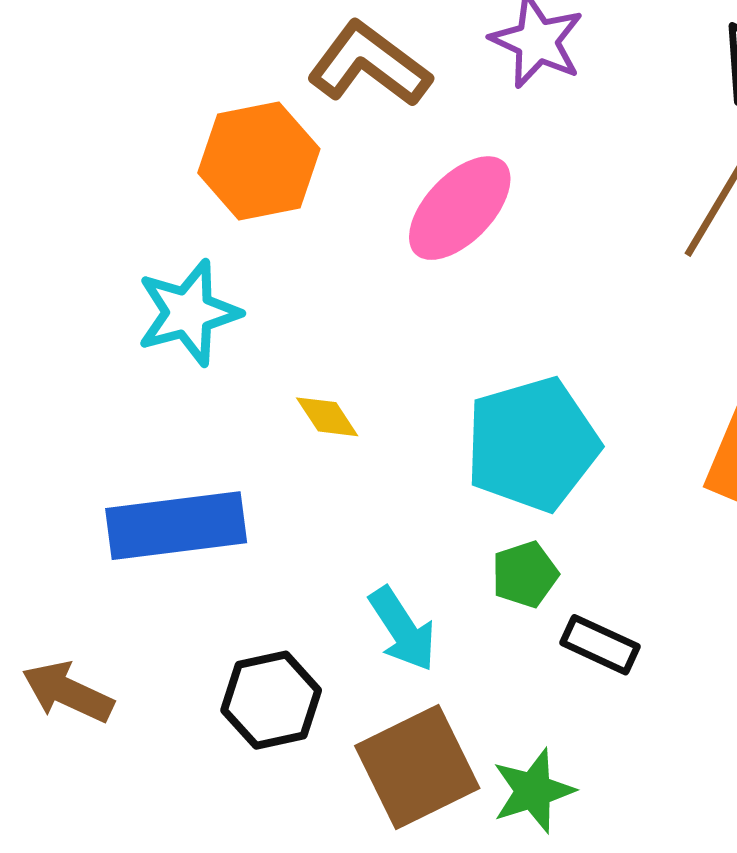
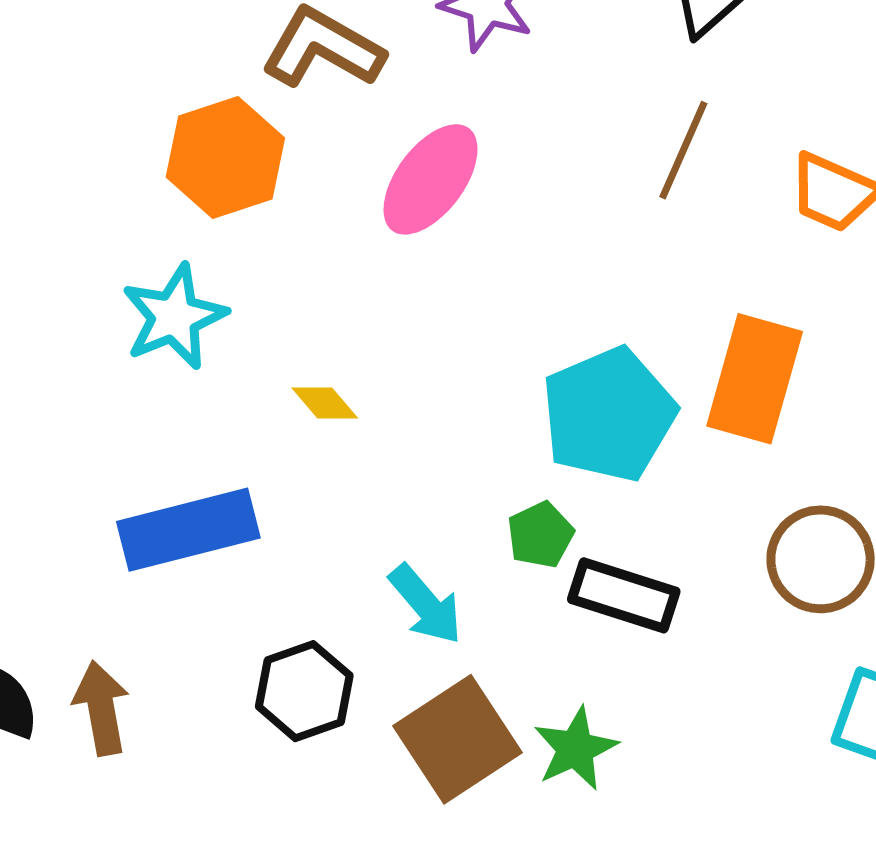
cyan pentagon: (532, 444) -> (609, 415), moved
black rectangle: (600, 645) -> (624, 595), size x1.4
brown arrow: (68, 692) -> (101, 708), turned 62

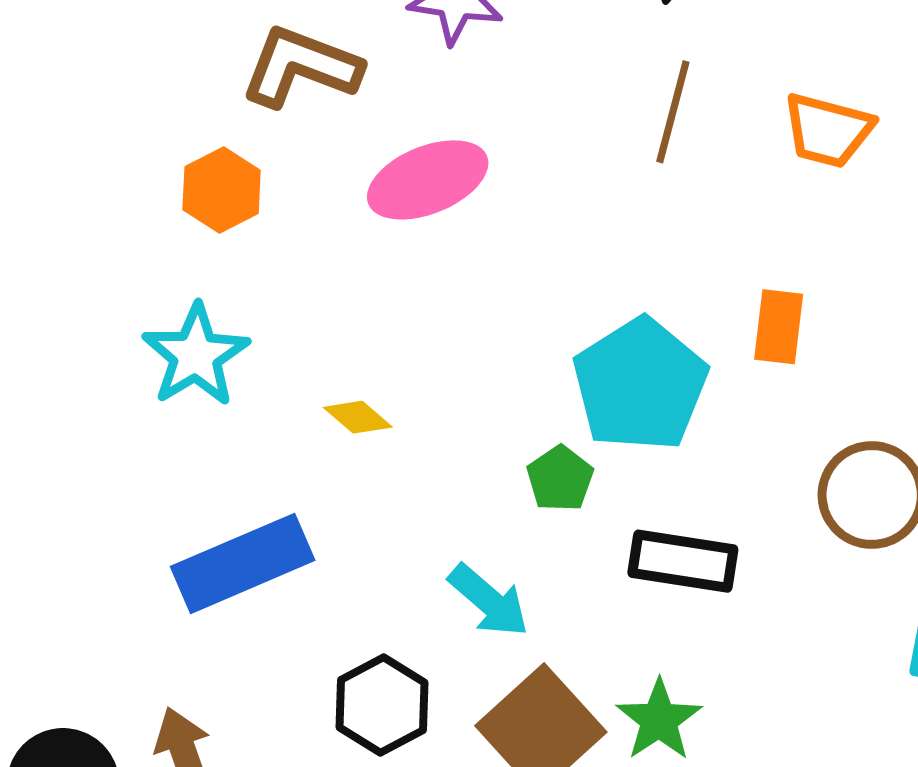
orange hexagon: (225, 158) -> (222, 190), size x0.7
pink ellipse: (431, 179) -> (428, 180), turned 40
orange rectangle: (755, 379) -> (779, 327), size x0.6
green pentagon: (540, 535) -> (560, 479), moved

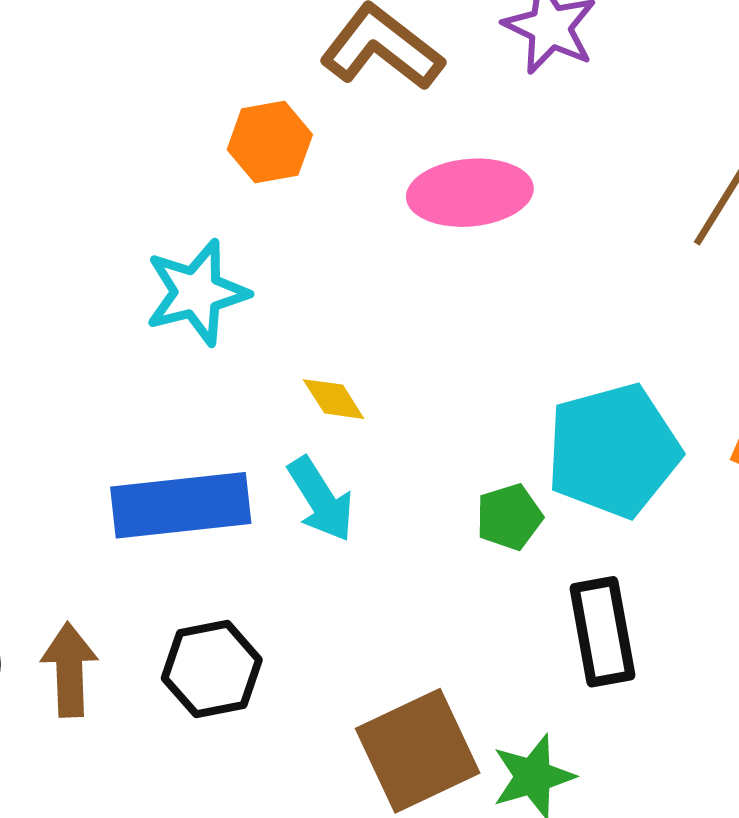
black rectangle: (683, 561) -> (602, 632), turned 54
cyan arrow: (489, 601) -> (321, 499), moved
black hexagon: (382, 705) -> (212, 669), moved

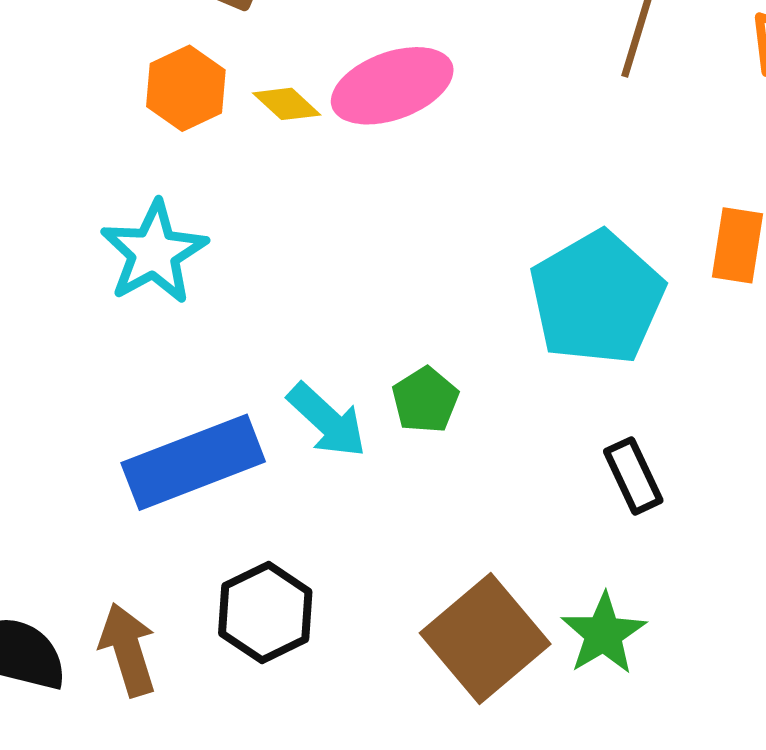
yellow diamond: (334, 399) -> (287, 104), moved
green pentagon: (509, 517) -> (425, 400), moved
black rectangle: (602, 632) -> (633, 476), size x0.7

